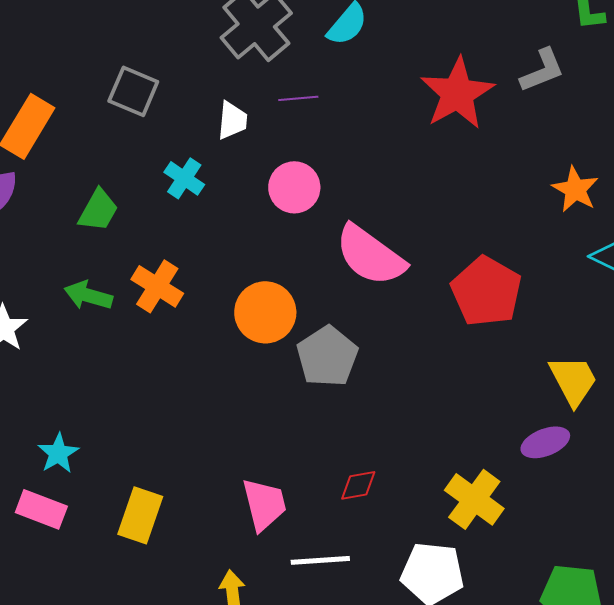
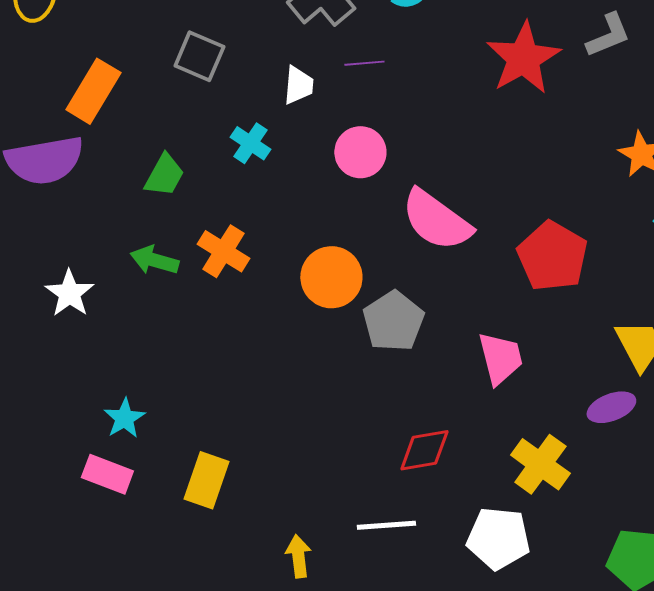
red diamond: (358, 485) -> (424, 450), size x1.4
pink trapezoid: (264, 504) -> (500, 358), moved

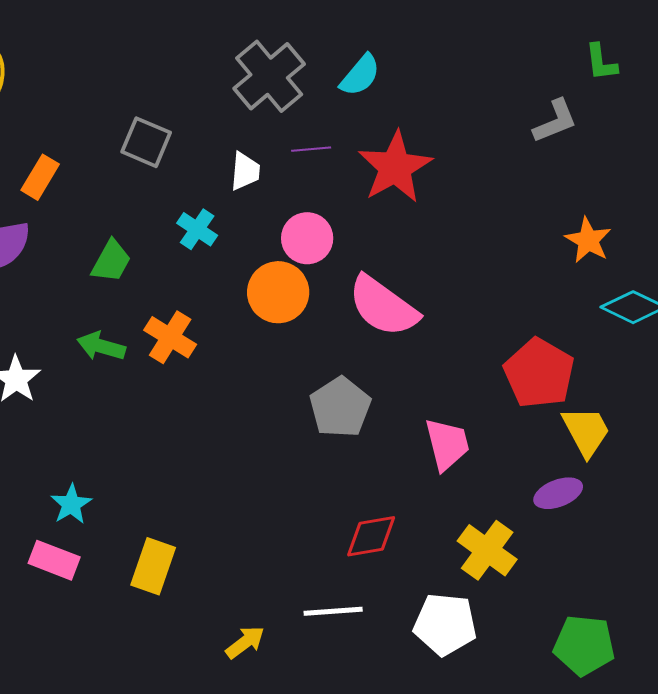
red star: (523, 58) -> (395, 167), moved
orange rectangle: (93, 91) -> (40, 177), size x0.7
red pentagon: (552, 256) -> (539, 373), moved
orange circle: (331, 277) -> (278, 292), moved
yellow arrow: (298, 556) -> (245, 642), turned 60

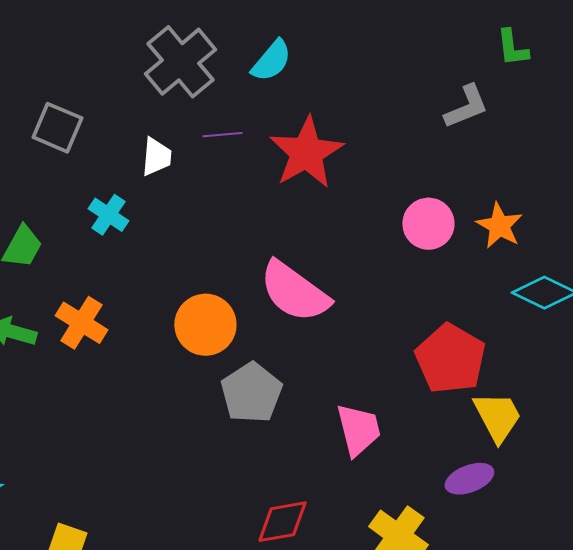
pink circle: (307, 238) -> (428, 224), moved
orange circle: (278, 292) -> (205, 325), moved

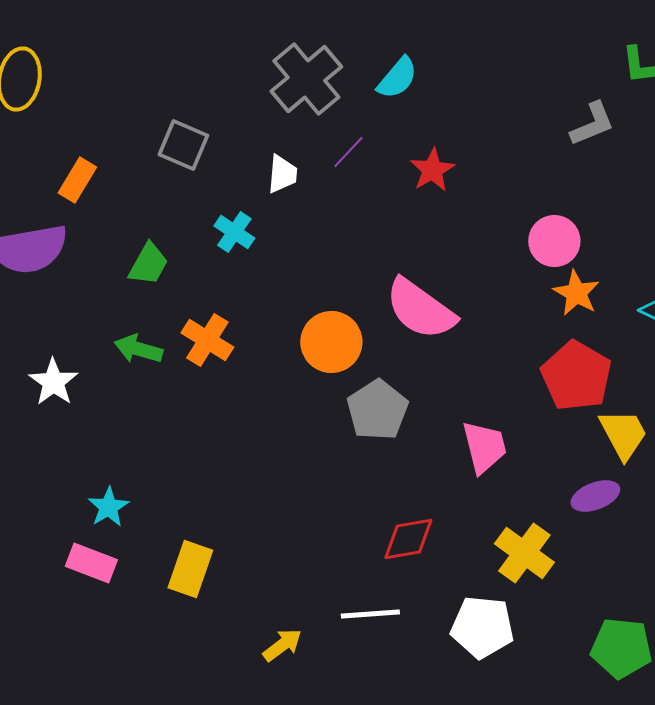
purple line: (222, 135) -> (348, 152), turned -42
red star: (306, 153) -> (432, 170), size x0.6
orange star: (499, 226) -> (576, 293), moved

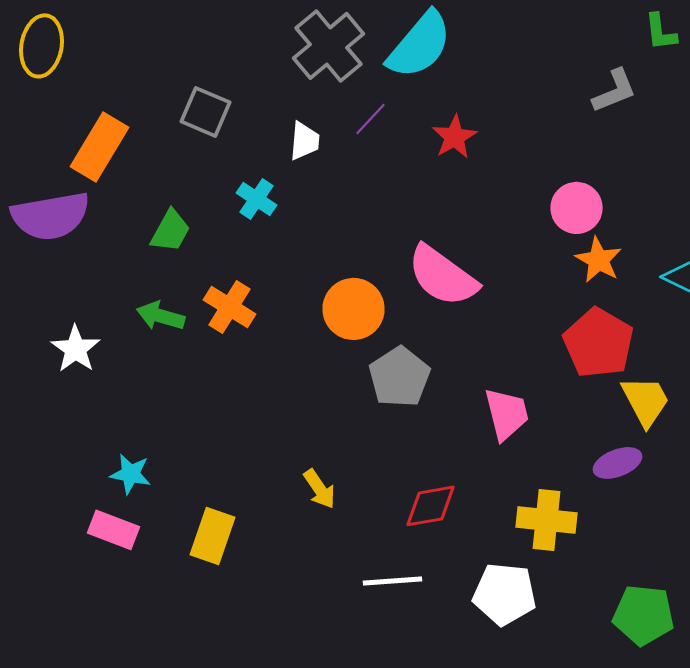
cyan semicircle: (397, 78) -> (420, 45), size x1.6
orange rectangle: (77, 180) -> (100, 147), size x1.5
cyan star: (108, 507) -> (130, 474), turned -30
yellow cross: (524, 553) -> (546, 520), turned -30
yellow arrow: (282, 645) -> (320, 489), moved, turned 93

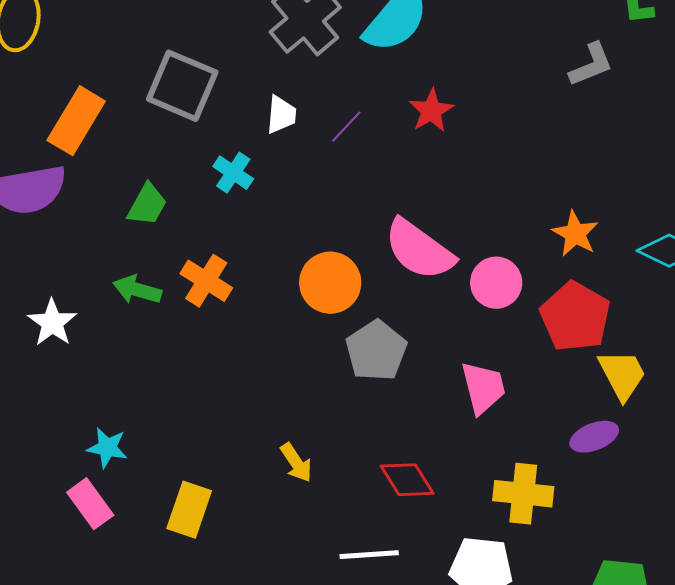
gray square: (206, 112) -> (182, 86), size x1.4
purple line: (370, 119) -> (346, 127), moved
pink circle: (576, 208) -> (496, 283), moved
red diamond: (430, 506) -> (407, 480), turned 68
pink rectangle: (114, 530) -> (90, 504), turned 33

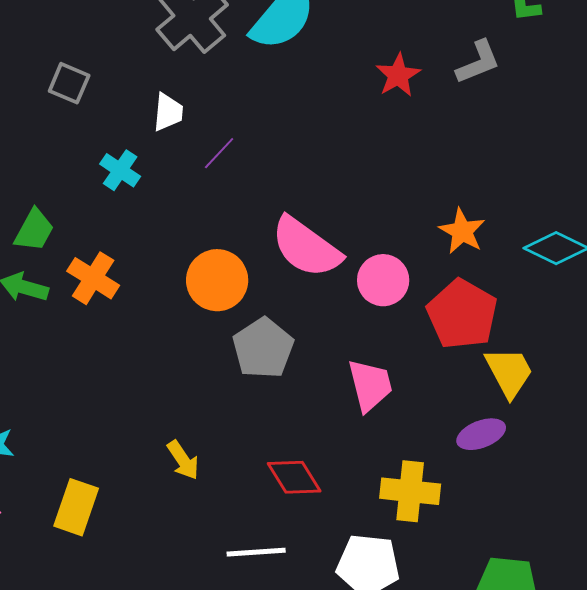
gray square: (182, 86) -> (69, 83), size x0.6
red star: (431, 111) -> (398, 75), moved
purple line: (346, 127) -> (219, 153), moved
green trapezoid: (147, 205) -> (34, 230), moved

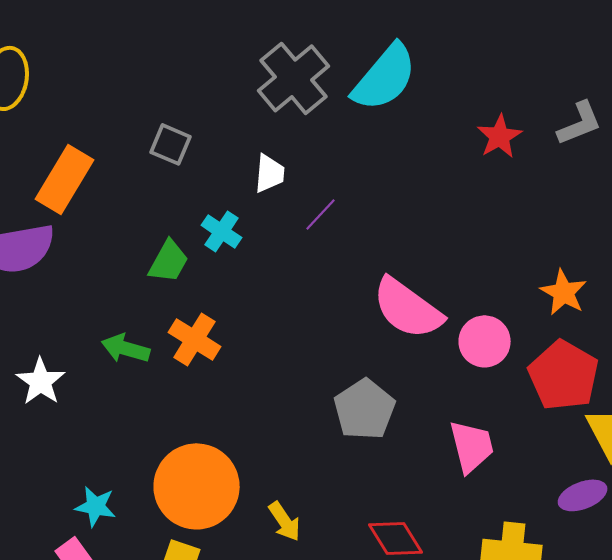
green trapezoid: (34, 230) -> (169, 261), moved
orange circle: (217, 280) -> (197, 486), moved, size x1.4

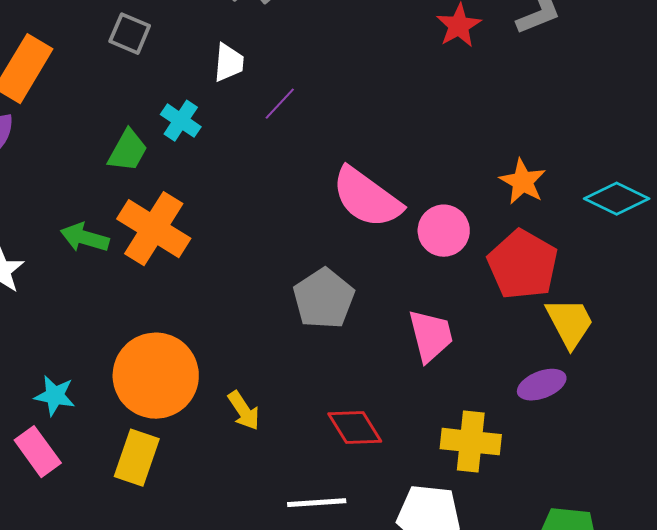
orange cross: (195, 339) -> (154, 229), size x1.4

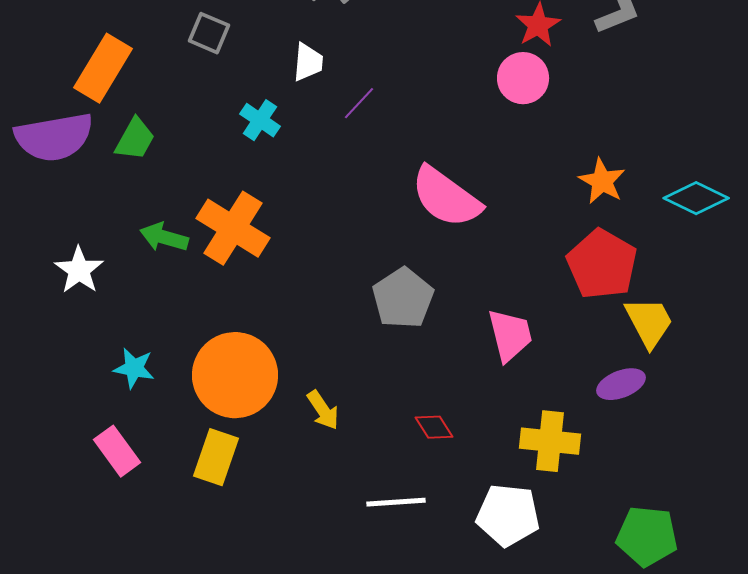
green trapezoid: (128, 151) -> (135, 139), moved
pink circle: (444, 231) -> (523, 78), moved
cyan star: (55, 396) -> (134, 368), moved
red diamond: (355, 428) -> (434, 427), size x0.7

